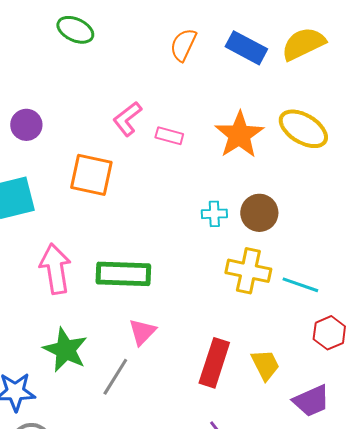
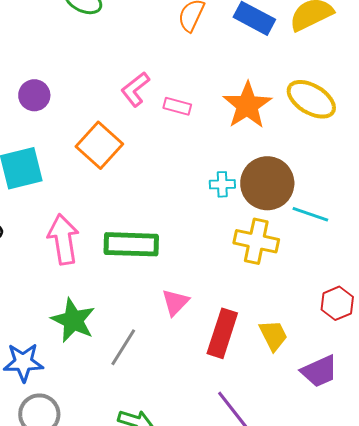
orange square: (91, 175) -> (99, 145), turned 30
brown circle: (259, 213) -> (267, 183), size x1.4
cyan line: (300, 285) -> (310, 214), moved
pink triangle: (142, 332) -> (175, 302), moved

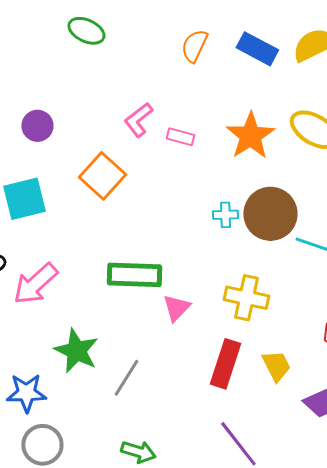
pink arrow: (63, 239) -> (35, 284), moved, turned -123
yellow cross: (256, 241) -> (246, 298), moved
pink triangle: (175, 302) -> (176, 308), moved

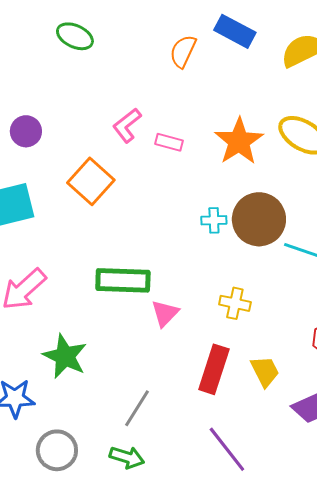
blue rectangle: (257, 49) -> (235, 31), moved
yellow cross: (246, 298) -> (235, 303), size x0.7
gray line: (126, 378) -> (137, 408), moved
gray circle: (42, 445) -> (57, 450), moved

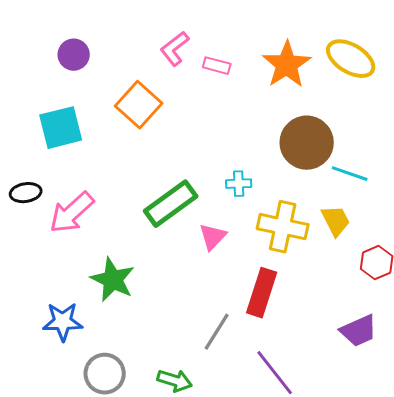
cyan cross: (214, 220) -> (239, 184), moved
green rectangle: (123, 280) -> (171, 204), turned -38
yellow cross: (235, 303) -> (283, 227), size x1.6
yellow trapezoid: (265, 371) -> (336, 221), moved
gray line: (137, 408) -> (217, 332), moved

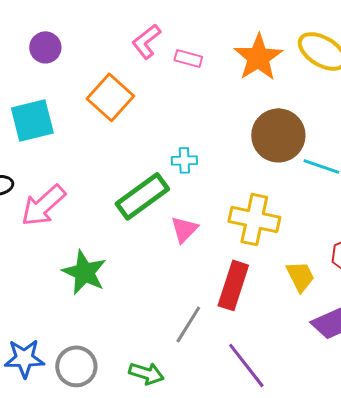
cyan cross: (239, 184) -> (184, 160), moved
yellow trapezoid: (336, 221) -> (300, 276), moved
blue star: (63, 322) -> (24, 358), moved

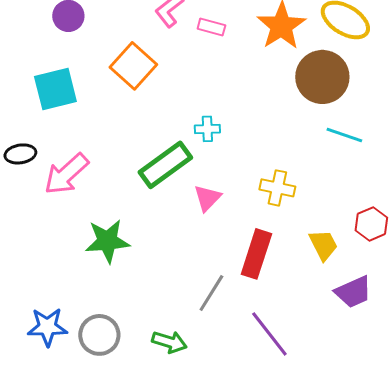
brown circle: (278, 135) -> (322, 77), moved
yellow cross: (254, 219) -> (277, 188), size x0.7
green star: (84, 272) -> (107, 241), turned -30

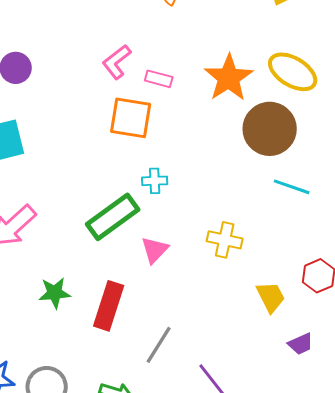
orange square: (133, 66) -> (131, 118), moved, turned -33
green star: (107, 241) -> (55, 293), size x0.7
red rectangle: (256, 254) -> (109, 306), moved
purple trapezoid: (353, 292) -> (301, 344), size x0.7

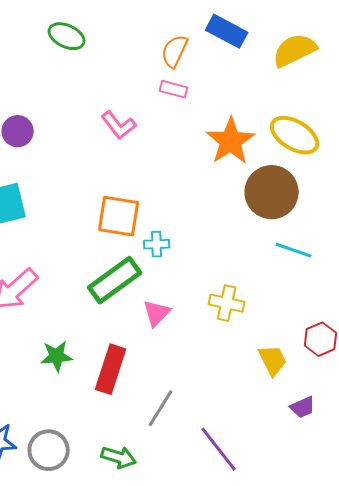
pink L-shape: (117, 62) -> (119, 125), turned -90
pink rectangle: (159, 79) -> (174, 89), moved
orange square: (131, 118) -> (119, 216), moved

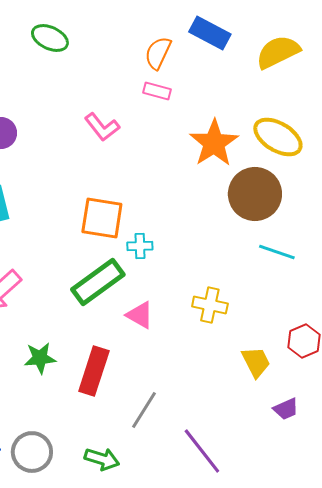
pink triangle: (157, 313) -> (140, 315), turned -44

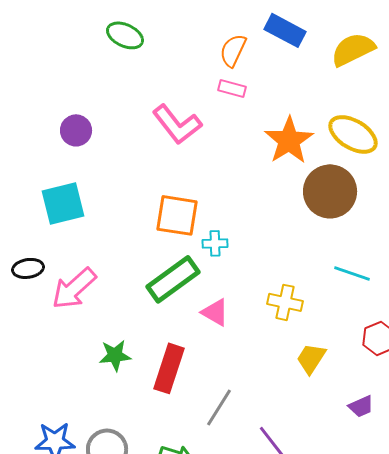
pink L-shape: (102, 127) -> (177, 124), size x1.4
cyan line: (277, 252) -> (352, 273), moved
yellow trapezoid: (256, 362) -> (311, 358), moved, turned -120

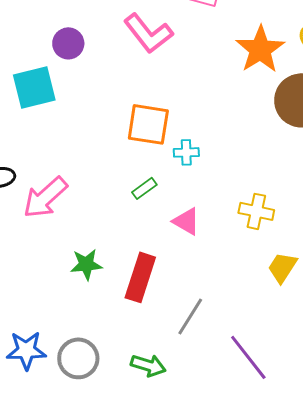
purple circle: (76, 130) -> (68, 43), moved
cyan square: (63, 203) -> (34, 87), moved
green rectangle: (173, 279) -> (144, 188), size x0.5

